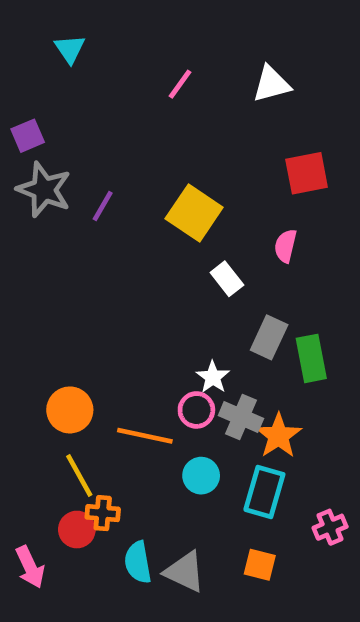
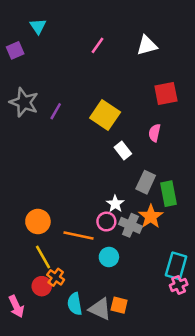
purple square: (28, 136) -> (15, 50), moved
orange star: (278, 436) -> (151, 216), moved
cyan rectangle: (264, 492) -> (176, 266), moved
orange cross: (103, 513) -> (56, 277), turned 30
orange square: (260, 565) -> (119, 305), moved

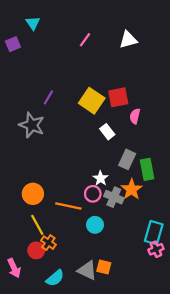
red square: (166, 93) -> (118, 97), moved
gray star: (24, 102) -> (32, 125), moved
cyan semicircle: (75, 304) -> (55, 278), moved, turned -120

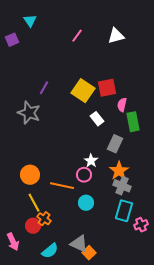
green rectangle: (147, 169) -> (133, 122), moved
gray cross: (114, 197) -> (122, 186), moved
cyan rectangle: (154, 233) -> (124, 211), moved
orange square: (104, 267) -> (89, 253), moved, turned 32

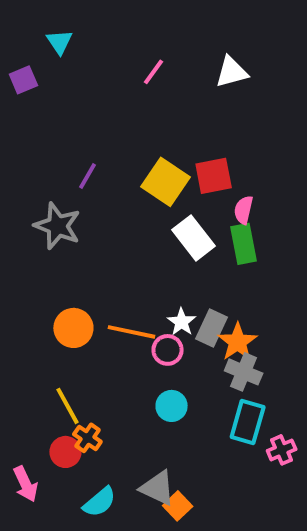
white rectangle: (97, 119) -> (194, 238), size x1.5
green rectangle: (133, 122) -> (244, 244), moved
gray rectangle: (115, 144) -> (212, 328), moved
orange circle: (30, 175) -> (73, 328), moved
orange line: (62, 186) -> (131, 332), moved

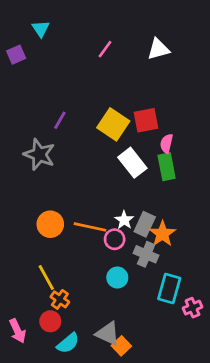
gray cross: (244, 372) -> (146, 254), moved
red circle: (65, 452) -> (50, 321), moved

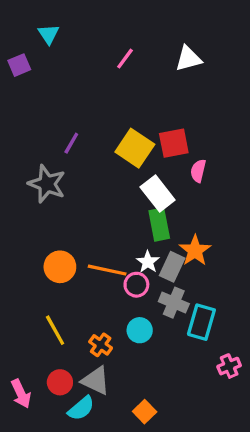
green rectangle: (167, 167) -> (159, 224), moved
orange star: (162, 234) -> (195, 251), moved
cyan rectangle: (169, 288) -> (201, 322), moved
orange cross: (60, 299) -> (101, 345), moved
gray triangle: (108, 334) -> (96, 381), moved

